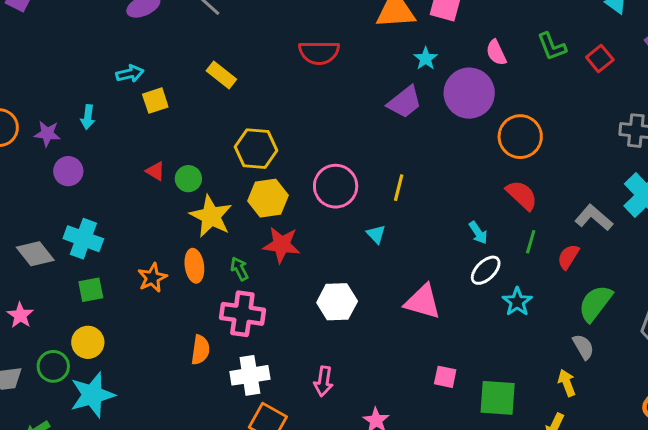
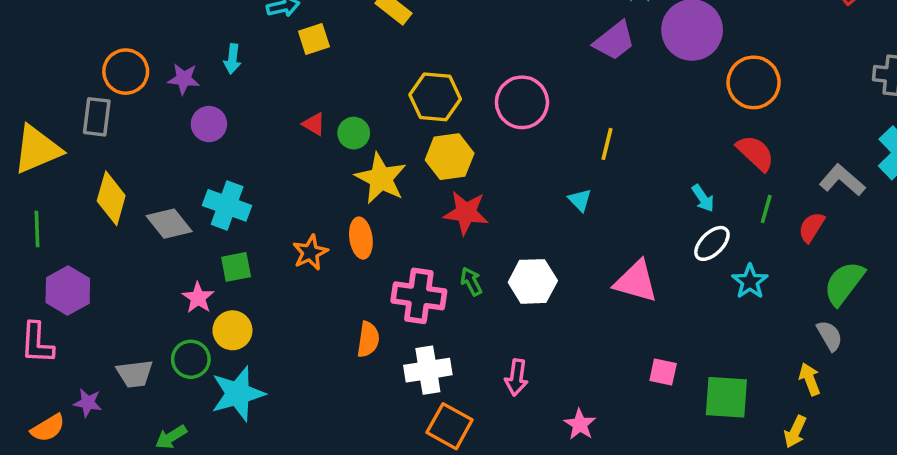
pink circle: (336, 186) -> (522, 102), moved
green arrow: (239, 269) -> (471, 281), moved
pink star: (20, 315) -> (198, 298), moved

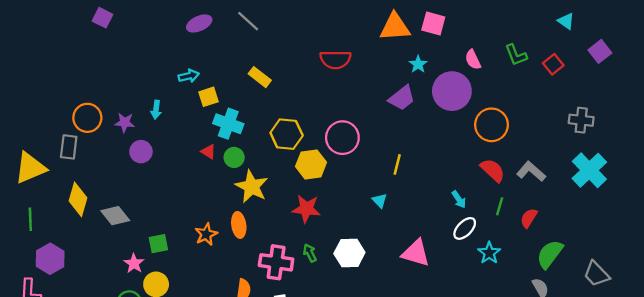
yellow hexagon: (450, 157) -> (311, 164), moved
gray L-shape: (842, 180) -> (531, 171), moved
cyan cross: (227, 205) -> (228, 124), moved

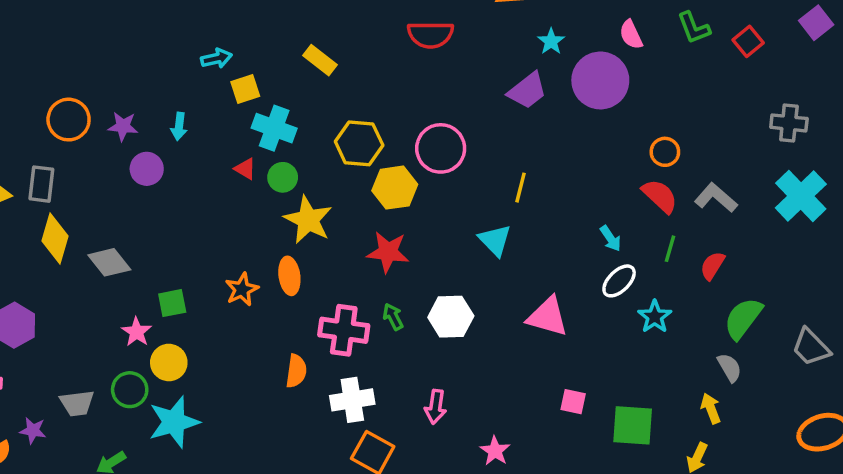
cyan arrow: (156, 110) -> (179, 126), moved
orange circle: (491, 125) -> (665, 152), moved, size x0.6
gray rectangle: (69, 147) -> (41, 184), moved
cyan triangle: (380, 201) -> (495, 240), size x1.5

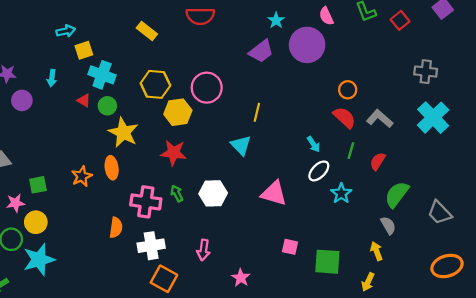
yellow rectangle: (320, 60) -> (147, 31), moved
cyan arrow: (179, 126) -> (52, 78), moved
pink star: (137, 332) -> (15, 203), turned 30

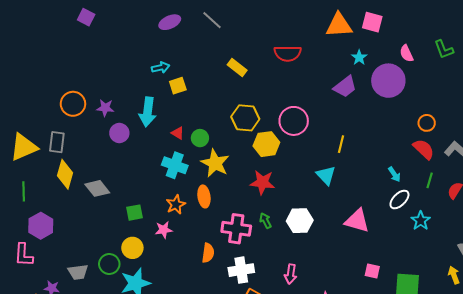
cyan cross: (102, 75) -> (175, 165), moved
cyan arrow: (52, 78) -> (148, 112), size x1.8
pink star: (15, 203) -> (164, 230), moved

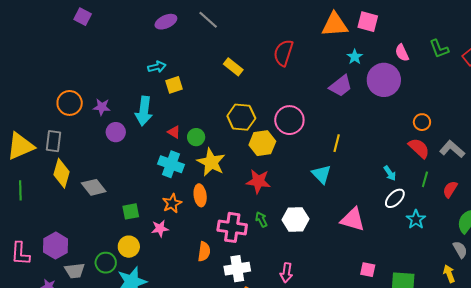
red semicircle: (288, 53) -> (283, 53), turned 108
purple hexagon: (41, 226) -> (56, 246), moved

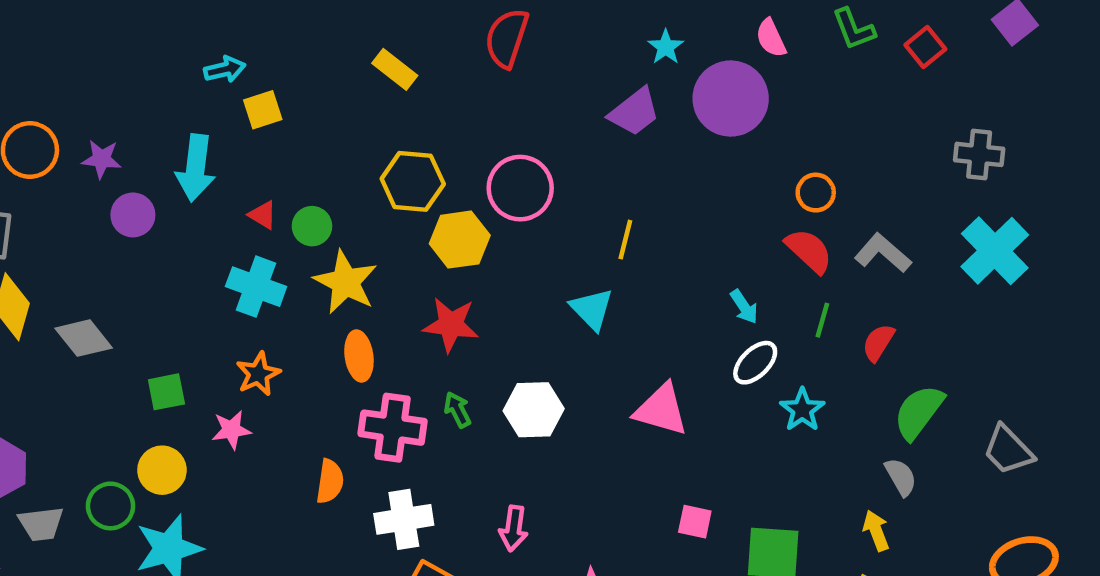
orange ellipse: (200, 195) -> (359, 356), moved

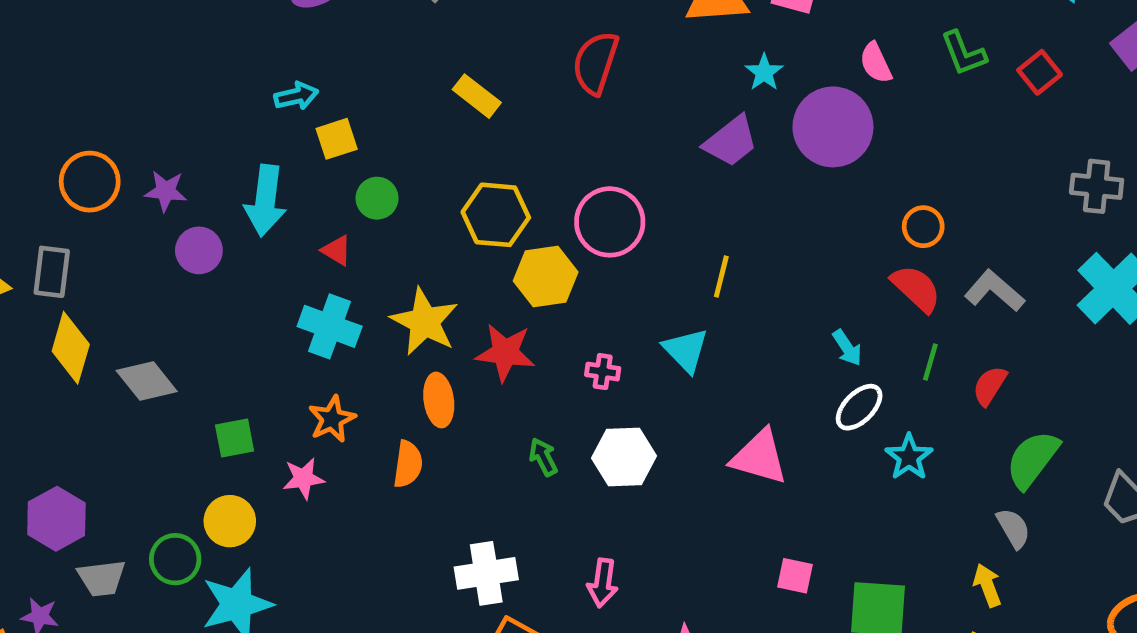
green circle: (312, 226) -> (377, 198), moved
red star: (451, 325) -> (505, 353), moved
pink cross: (393, 428) -> (603, 372), moved, size x0.5
orange semicircle: (330, 481) -> (408, 464), moved

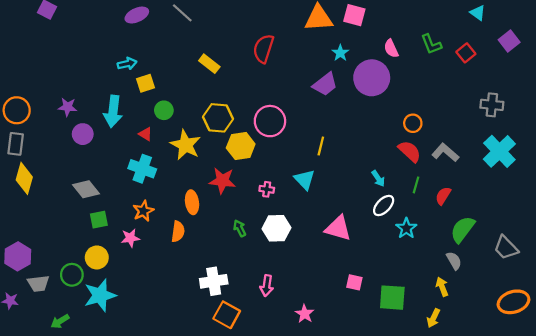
orange circle: (90, 182) -> (17, 110), moved
yellow star: (425, 322) -> (186, 145), moved
gray diamond: (147, 381) -> (86, 189), moved

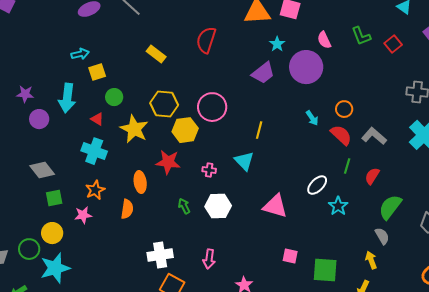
cyan arrow: (378, 178) -> (312, 118), moved

